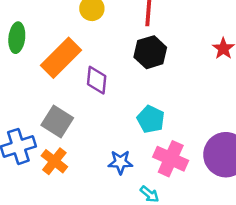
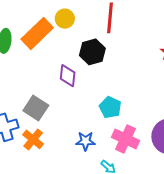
black hexagon: (150, 52) -> (92, 52), moved
orange rectangle: (61, 58) -> (37, 33), moved

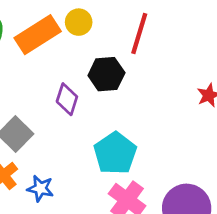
cyan pentagon: (110, 107) -> (115, 153), size x1.4
blue star: (85, 141) -> (40, 188), moved

